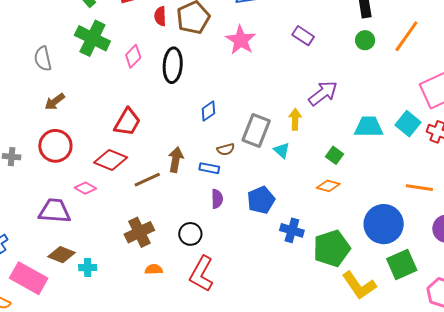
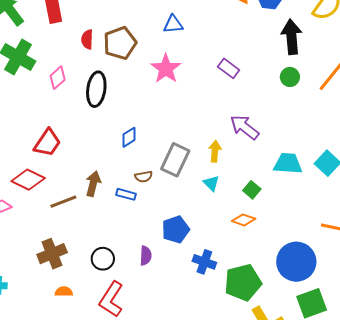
purple arrow: (323, 93) -> (244, 127), turned -108
cyan triangle: (282, 150) -> (211, 183), moved
purple semicircle: (217, 199) -> (146, 256), moved

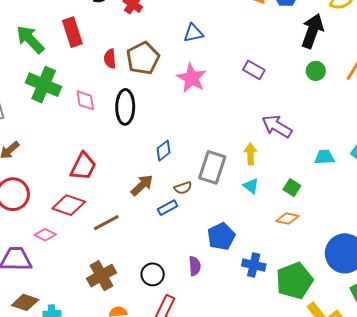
black arrow: (292, 37) -> (312, 31), turned 32
pink diamond: (58, 78) -> (85, 100), turned -50
cyan trapezoid: (288, 164) -> (324, 157), size x0.7
brown arrow: (93, 184) -> (142, 185), moved, turned 40
blue rectangle: (126, 194) -> (168, 208), turned -36

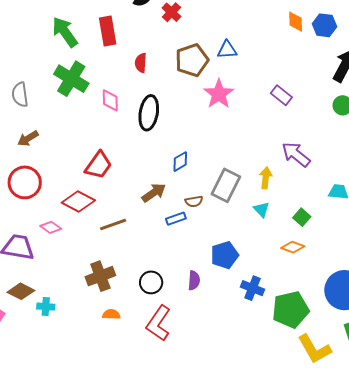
brown pentagon: (143, 58) -> (192, 60), moved

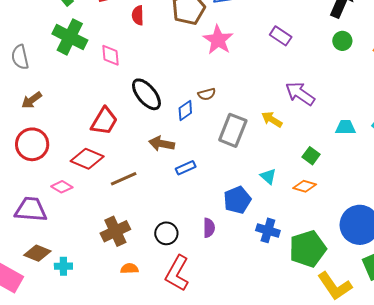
black ellipse: (149, 113) -> (146, 94), moved, turned -44
yellow arrow: (266, 178) -> (272, 119), turned -60
brown arrow: (154, 193) -> (162, 144), turned -130
brown semicircle: (194, 201) -> (207, 94), moved
cyan triangle: (261, 210) -> (268, 176), moved

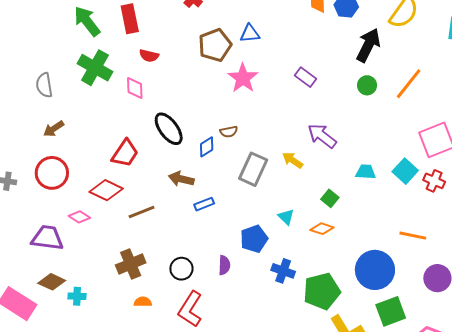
red semicircle: (138, 15) -> (149, 56), moved, turned -78

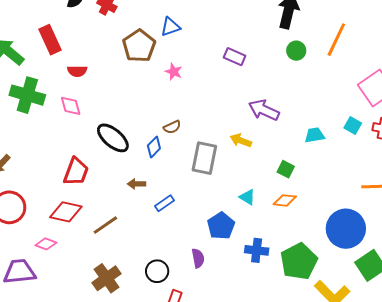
pink star: (243, 78) -> (174, 72), size x0.6
cyan square: (405, 171) -> (353, 125), size x0.7
brown arrow: (181, 179) -> (136, 184), size x0.7

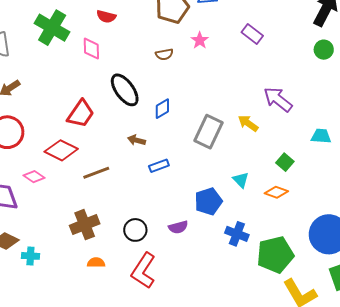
purple rectangle: (235, 57) -> (252, 34), moved
brown semicircle: (172, 127) -> (164, 54), moved
purple semicircle: (198, 258) -> (178, 227), turned 72

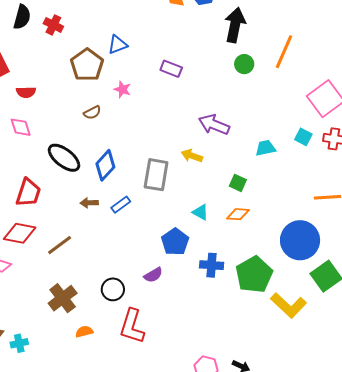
blue diamond: (162, 109) -> (105, 165), size x1.4
blue rectangle: (159, 166) -> (121, 205), moved

